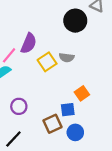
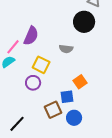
black circle: (75, 21) -> (84, 22), moved
yellow square: (47, 62) -> (41, 65), moved, turned -30
purple circle: (19, 106) -> (33, 83), moved

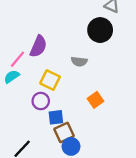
blue square: (67, 97) -> (56, 117), moved
blue circle: (74, 118) -> (71, 146), moved

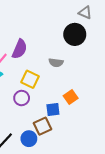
blue square: (56, 117) -> (53, 109), moved
blue circle: (71, 146) -> (29, 139), moved

